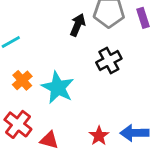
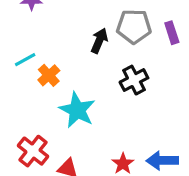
orange cross: (22, 80) -> (49, 75), moved

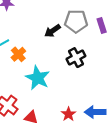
black arrow: (99, 41) -> (53, 31), turned -147

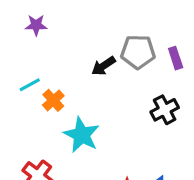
black cross: (76, 58) -> (165, 110), moved

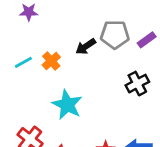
purple rectangle: (176, 58) -> (147, 40), turned 72
orange cross: (53, 100) -> (51, 61), moved

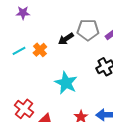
cyan star: (67, 105) -> (66, 83), moved

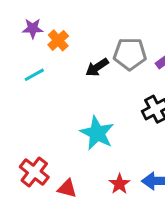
orange cross: (40, 50) -> (58, 40), moved
cyan line: (19, 51) -> (34, 75), moved

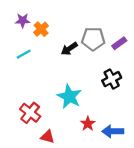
red cross: (34, 172) -> (30, 113), moved
red star: (119, 184) -> (88, 124), moved

